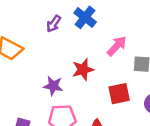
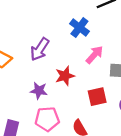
blue cross: (85, 17) -> (79, 28), moved
purple arrow: (54, 24) -> (40, 49), moved, size x1.5

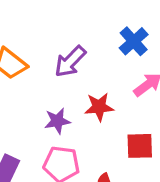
purple star: (39, 91) -> (57, 121), turned -30

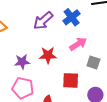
purple arrow: (70, 62) -> (43, 21), moved

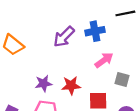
blue cross: (72, 17) -> (95, 31), turned 30
red star: (48, 55) -> (71, 86), moved

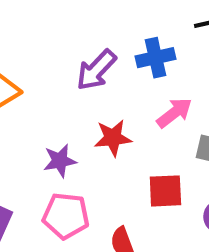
red star: (71, 86) -> (113, 138), moved

